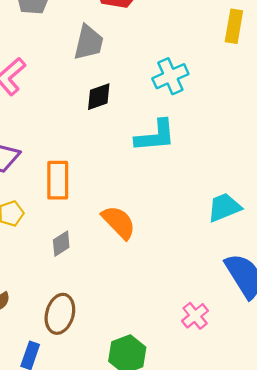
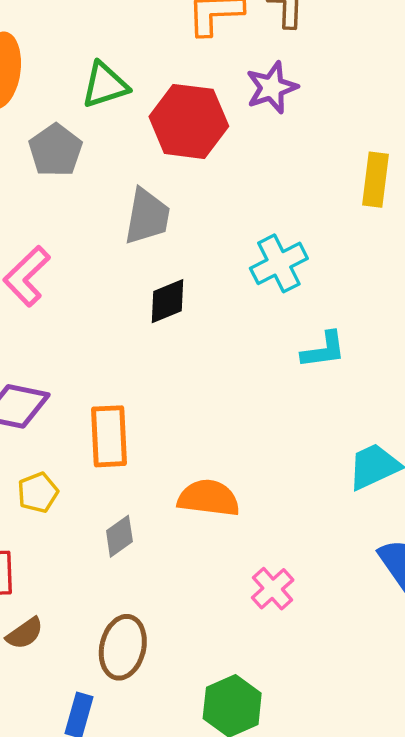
cyan L-shape: (155, 136) -> (324, 350), moved, size x0.7
orange semicircle: (119, 222) -> (209, 498), turned -36
pink cross: (195, 316) -> (273, 589), moved

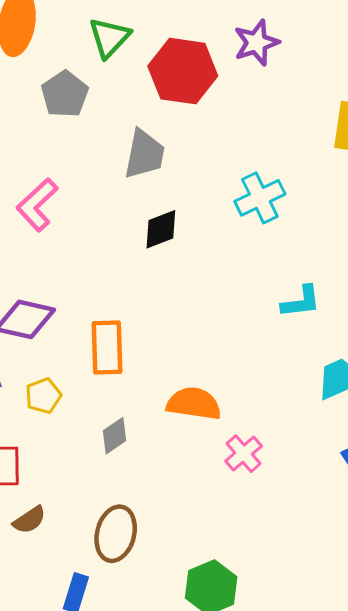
green triangle: (105, 85) -> (109, 38), turned -30
cyan L-shape: (324, 350) -> (301, 302), moved
pink cross: (273, 589) -> (244, 454), moved

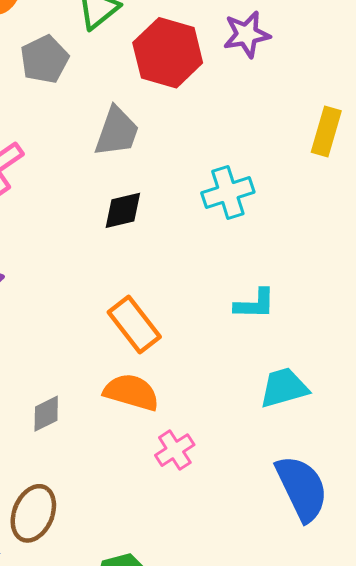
orange rectangle: (107, 347) -> (134, 325), moved, turned -44

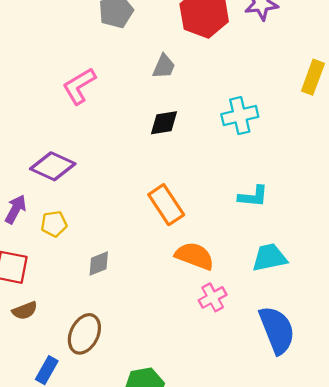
gray trapezoid: (117, 132) -> (164, 66), size x0.7
orange semicircle: (131, 392) -> (194, 256), moved
pink cross: (175, 450) -> (213, 297), moved

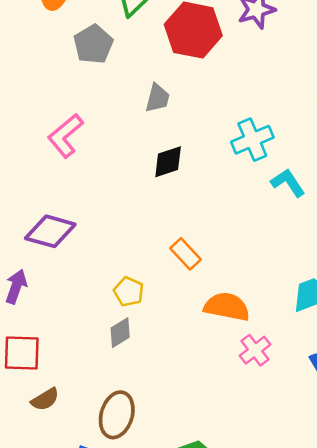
cyan L-shape: (253, 196) -> (288, 183), moved, turned -120
orange rectangle: (166, 205) -> (185, 254), size x0.7
yellow pentagon: (54, 224) -> (129, 292), moved, turned -30

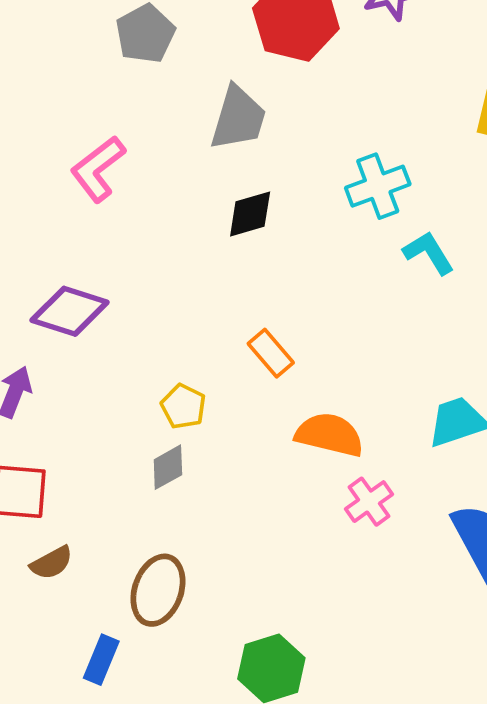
gray trapezoid: (157, 98) -> (238, 118), size x1.5

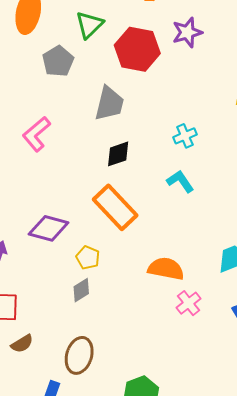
cyan cross: (378, 186) -> (185, 136), size x0.7
cyan L-shape: (429, 253) -> (180, 181), moved
purple diamond: (70, 311) -> (49, 228), moved
orange rectangle: (271, 353) -> (115, 207), moved, size x1.8

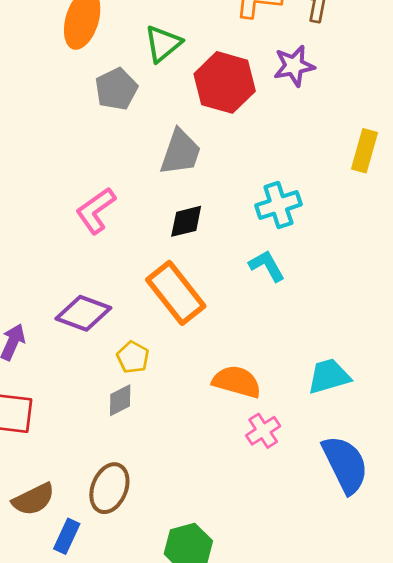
pink L-shape: (36, 134) -> (96, 211), moved
cyan cross: (185, 136) -> (278, 205), size x1.4
brown semicircle: (22, 344) -> (33, 499), moved, size x1.4

